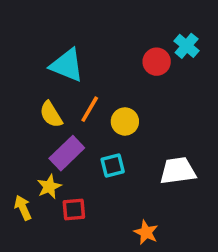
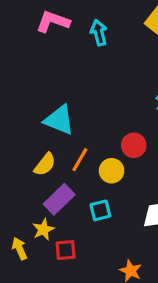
red circle: (157, 62) -> (134, 145), moved
yellow semicircle: (51, 114) -> (45, 164), turned -110

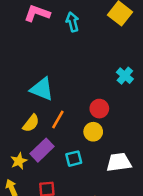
yellow circle: (112, 171) -> (93, 132), moved
yellow star: (43, 229) -> (19, 161), moved

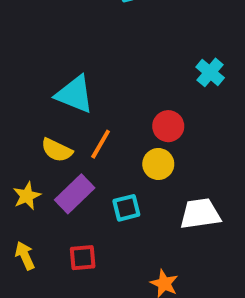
yellow semicircle: (31, 123) -> (57, 150), turned 78
yellow star: (19, 161) -> (27, 196), moved

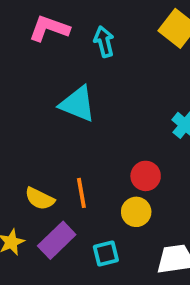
cyan triangle: (75, 94) -> (78, 104), moved
orange line: (101, 144) -> (81, 193), turned -40

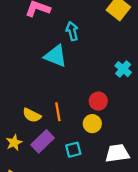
cyan arrow: (104, 42) -> (72, 31), moved

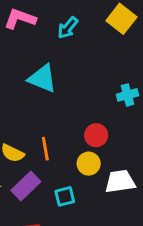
cyan arrow: (72, 31) -> (68, 28), moved, turned -126
cyan cross: (123, 69) -> (127, 95), turned 35
white trapezoid: (117, 153) -> (120, 181), moved

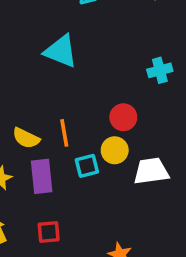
purple rectangle: (26, 186) -> (42, 176), turned -52
cyan square: (65, 196) -> (87, 166), moved

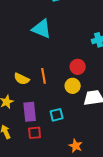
cyan square: (87, 166) -> (57, 115), moved
purple rectangle: (42, 176) -> (30, 112), moved

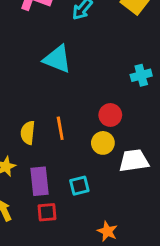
yellow semicircle: (22, 79) -> (28, 133), turned 70

